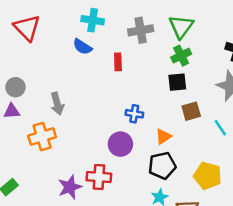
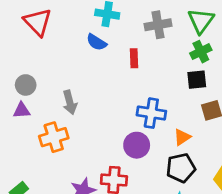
blue cross: (134, 114) -> (151, 113), size x1.5

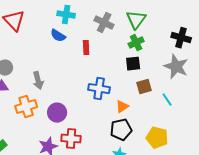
gray cross: (158, 25) -> (104, 23), turned 36
purple circle: (137, 145) -> (57, 113), moved

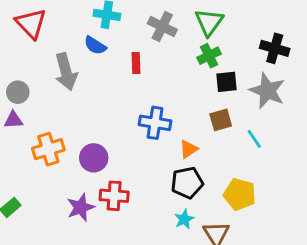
black square: (133, 64) -> (227, 82), moved
gray arrow: (38, 81) -> (66, 72), moved, size x1.4

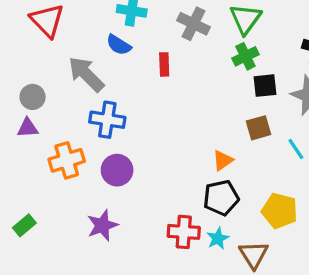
gray arrow: (66, 72) -> (86, 74), turned 150
blue cross: (155, 123) -> (107, 120), moved
red cross: (114, 196) -> (184, 232), moved

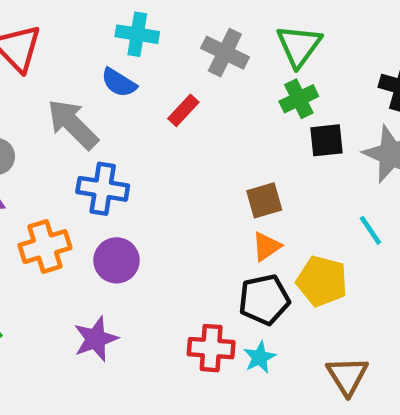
red rectangle: (164, 64) -> (183, 110), turned 45
brown square: (258, 128) -> (264, 200), moved
yellow pentagon: (280, 211) -> (322, 281), moved
brown triangle: (254, 255) -> (347, 376), moved

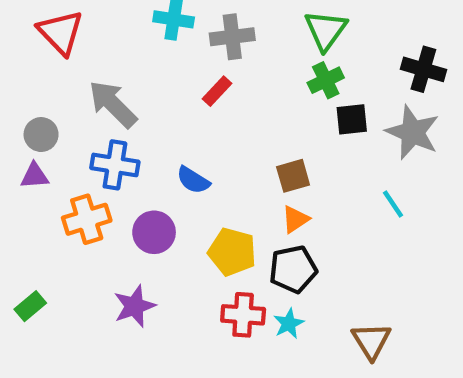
gray cross: (225, 53) -> (232, 37), moved, turned -33
blue semicircle: (119, 83) -> (193, 180), moved
blue cross: (103, 189) -> (115, 165), moved
yellow pentagon: (322, 281) -> (232, 252), moved

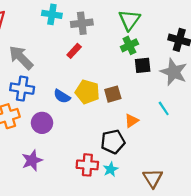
orange triangle: (295, 219) -> (132, 121), moved
yellow pentagon: (232, 252) -> (87, 92), moved

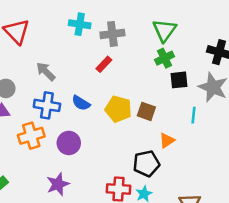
gray arrow: (21, 58) -> (46, 71), size x0.7
brown square: (113, 94) -> (146, 111), turned 35
blue semicircle: (62, 96) -> (81, 103), moved
cyan line: (164, 108) -> (194, 115), moved, turned 40

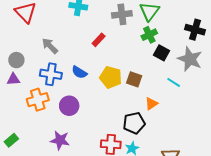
gray cross: (112, 34) -> (122, 14), moved
black square: (179, 80) -> (161, 53), turned 35
cyan line: (194, 115) -> (174, 82), turned -64
purple star: (58, 184) -> (60, 140), turned 30

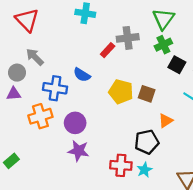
gray cross: (122, 14) -> (128, 38), moved
gray arrow: (50, 46) -> (35, 57), moved
blue semicircle: (79, 72) -> (82, 75), moved
purple star: (60, 140) -> (78, 151), moved

